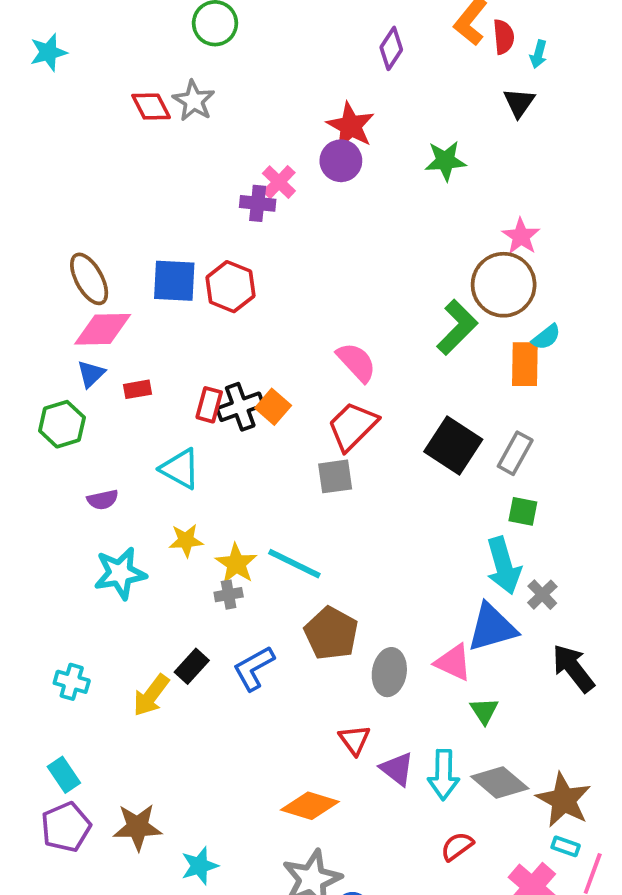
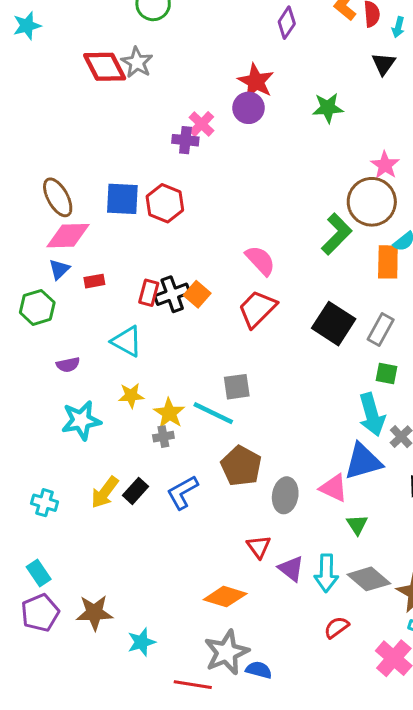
red diamond: (151, 107) -> (105, 67), size x1.4
gray square: (335, 476) -> (237, 387), moved
yellow arrow: (151, 695) -> (105, 492), moved

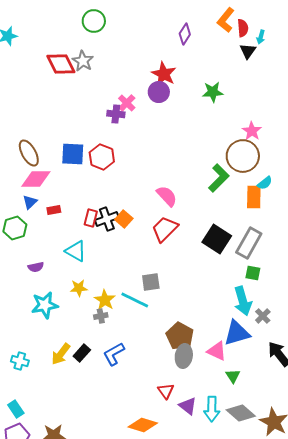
black triangle: (384, 64) -> (248, 51), moved
gray rectangle: (381, 329) -> (249, 243), size x1.4
brown pentagon: (241, 466) -> (180, 336), moved

